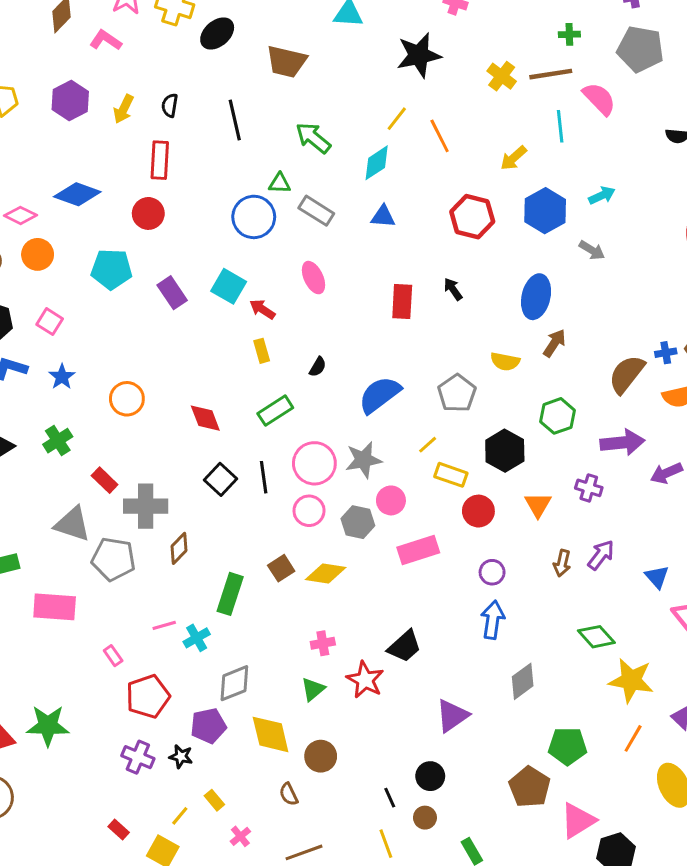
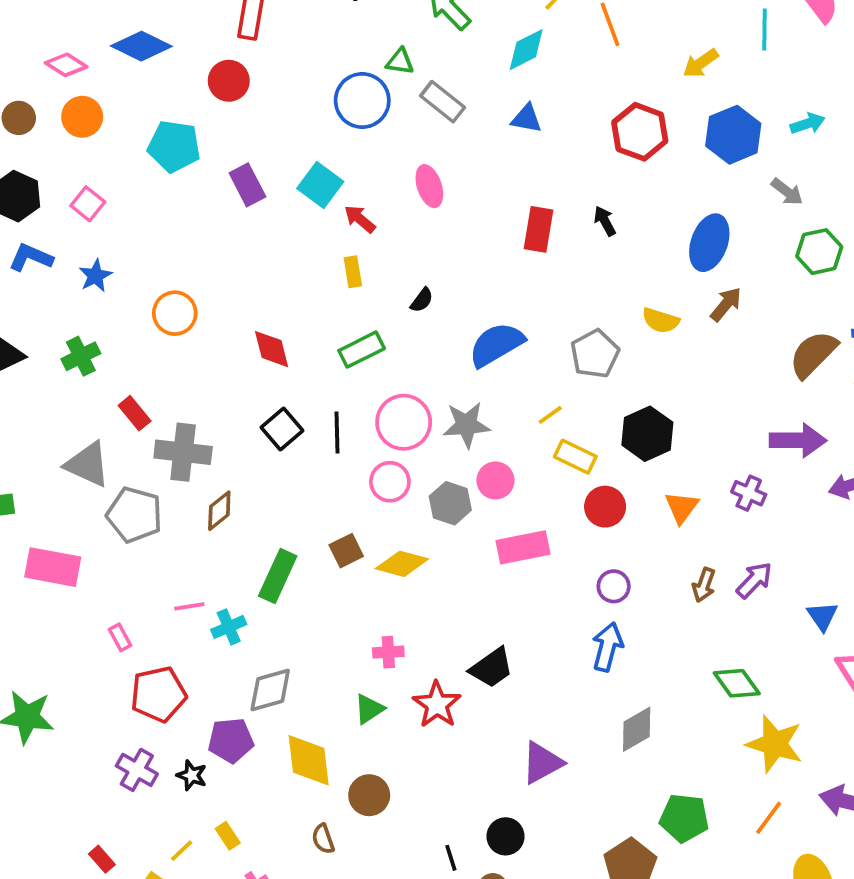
green hexagon: (558, 416) -> (819, 252), moved

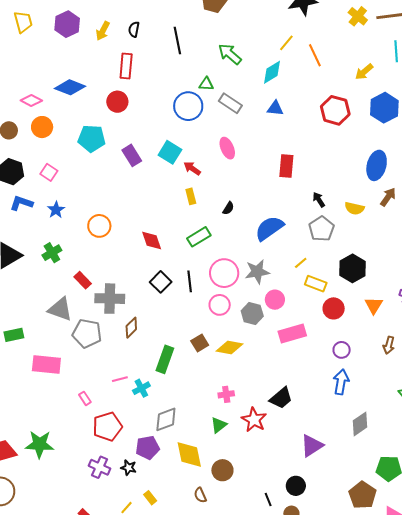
black arrow: (605, 221) -> (319, 200), moved

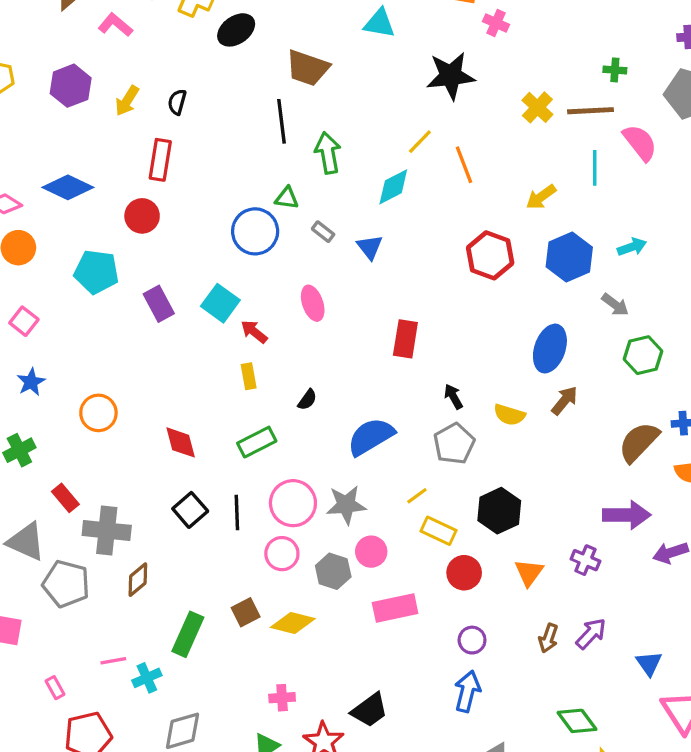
black line: (177, 41) -> (282, 121), moved
green arrow: (230, 54) -> (328, 153), turned 35
gray rectangle: (230, 103) -> (323, 232), size x0.6
blue triangle: (275, 108) -> (370, 247), moved, turned 42

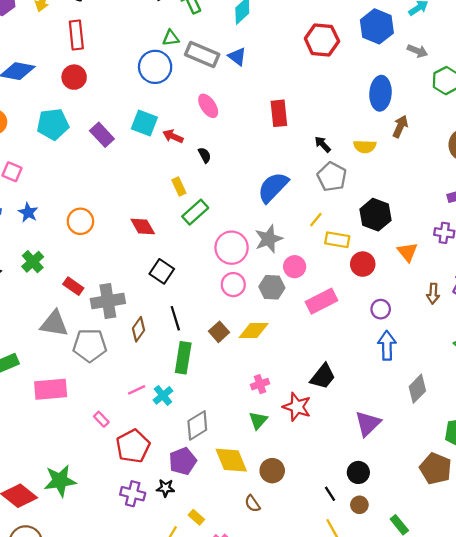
gray rectangle: (323, 232) -> (202, 54), size x2.0
yellow rectangle: (249, 376) -> (179, 187), moved
black semicircle: (307, 400) -> (205, 155), moved, turned -49
black line: (237, 512) -> (175, 318), moved

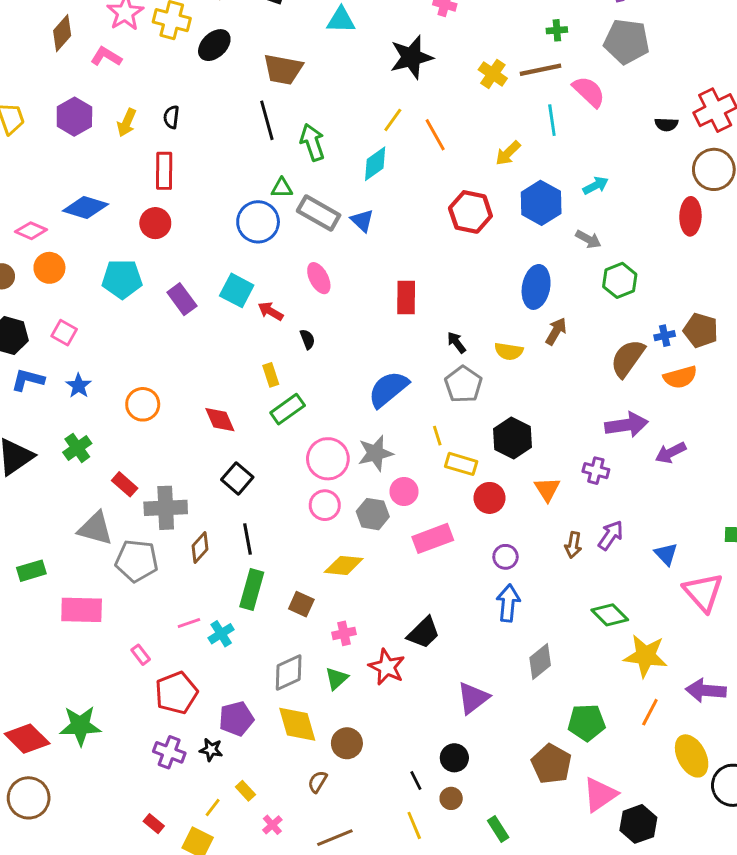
yellow line: (316, 220) -> (437, 436), turned -63
brown square: (219, 332) -> (301, 604), moved, turned -30
gray diamond: (197, 425) -> (289, 672), moved
brown semicircle: (252, 504) -> (318, 782), turned 60

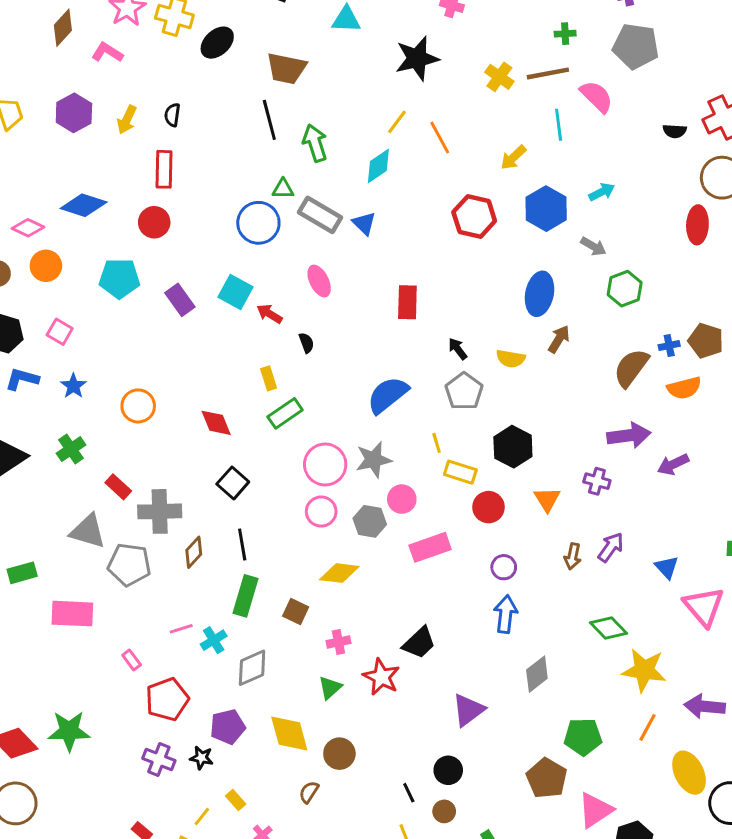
gray diamond: (289, 672) -> (252, 668), moved

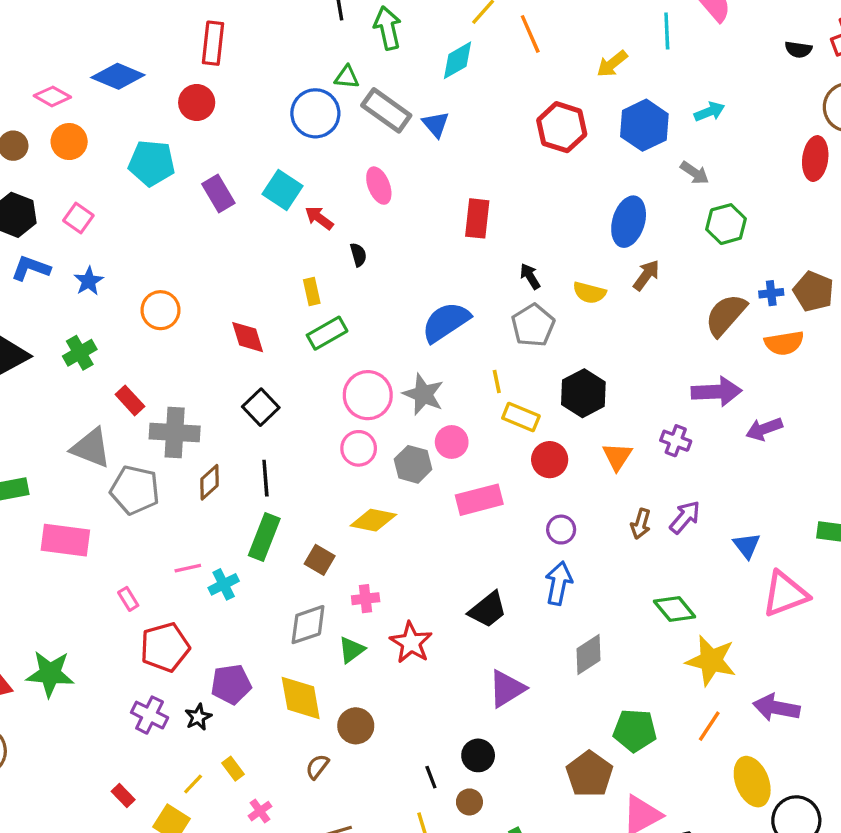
gray star: (374, 460) -> (423, 394), turned 30
pink triangle: (704, 607) -> (785, 594), turned 45
black trapezoid: (419, 643) -> (488, 610), moved
gray diamond: (252, 668) -> (308, 625), moved
black star: (201, 758) -> (198, 717), turned 30

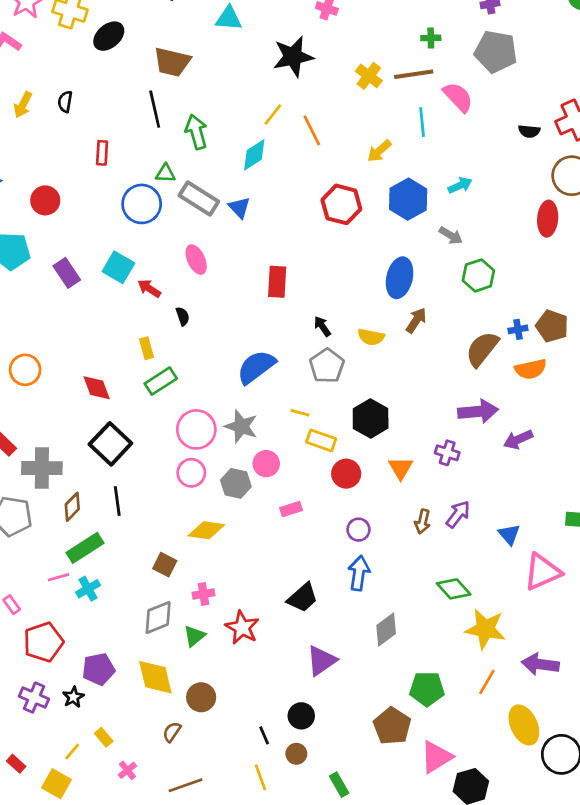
red rectangle: (213, 43) -> (102, 153), moved, size x0.7
yellow line: (497, 381) -> (300, 413), turned -60
black square: (261, 407) -> (110, 444), size x1.4
pink rectangle: (479, 500) -> (291, 509), size x0.6
green rectangle: (264, 537) -> (85, 548), moved, turned 39

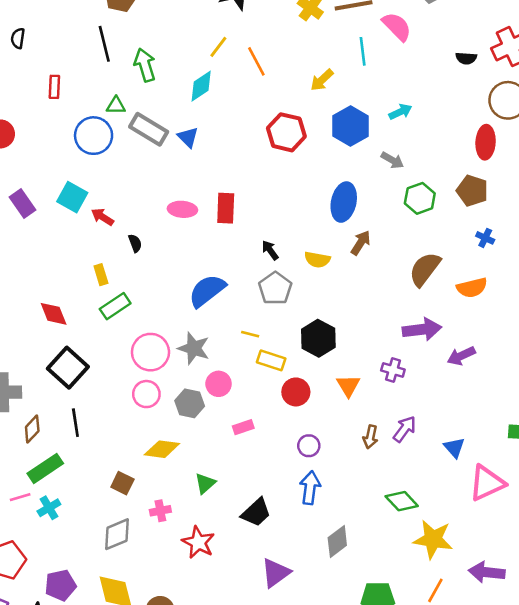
pink ellipse: (196, 260) -> (182, 209), moved, turned -60
brown pentagon: (552, 326) -> (472, 191), moved
blue cross: (518, 329) -> (485, 238), moved, turned 36
green triangle: (194, 636) -> (205, 483), moved

